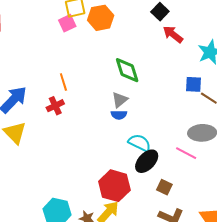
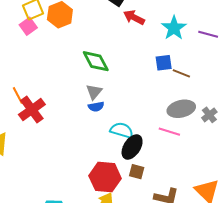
orange line: (63, 82) -> (18, 95), moved
red cross: (55, 106) -> (32, 110), size x1.5
brown square: (164, 187) -> (137, 172), moved

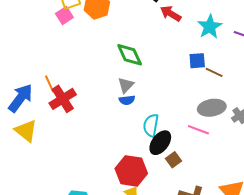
cyan semicircle: (122, 130) -> (151, 125), turned -100
brown square: (137, 172) -> (174, 160), moved, turned 35

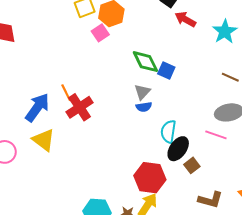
pink square: (64, 16) -> (100, 33), moved
blue square: (197, 61) -> (166, 70), moved, turned 30

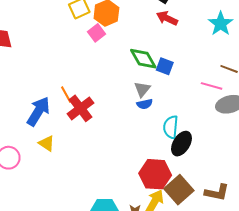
red arrow: (185, 19) -> (167, 18), moved
pink line: (216, 135) -> (212, 86), moved
yellow triangle: (44, 140) -> (47, 143), size x0.7
brown square: (192, 165) -> (179, 190), moved, size x1.8

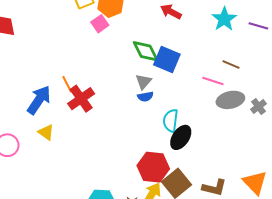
blue square: (165, 66) -> (167, 60), size x1.5

